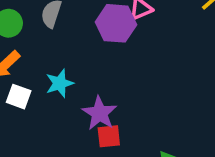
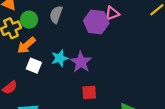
purple star: (99, 113) -> (81, 62), moved

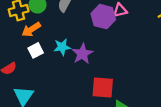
white square: (34, 66) -> (36, 50), turned 32
red square: (89, 92) -> (103, 88), moved, size x1.5

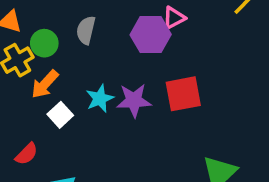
purple star: (82, 54) -> (134, 100), turned -30
red square: (103, 88) -> (183, 94), moved

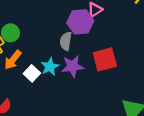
gray semicircle: (86, 30) -> (66, 41), moved
white square: (60, 115) -> (32, 73), moved

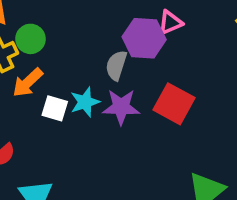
red square: (105, 59) -> (174, 104), turned 35
white square: (32, 73) -> (55, 108), turned -35

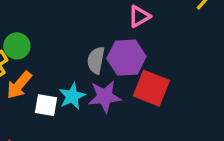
purple hexagon: (144, 38) -> (126, 58), moved

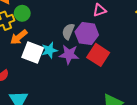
white square: (46, 105) -> (33, 52), size x1.5

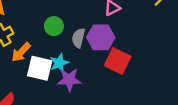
green circle: (22, 13) -> (54, 26), moved
purple star: (69, 54) -> (69, 80), moved

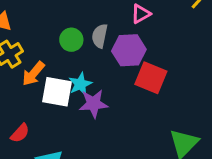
gray semicircle: (78, 38) -> (100, 36), moved

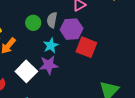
cyan star: (80, 84) -> (51, 45), moved
white square: (57, 92) -> (26, 71), moved, turned 35

